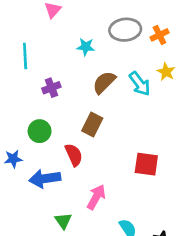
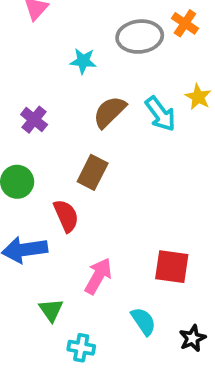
orange cross: (159, 35) -> (185, 23), moved, turned -30
purple cross: (51, 88) -> (34, 120), turned -30
red square: (146, 164) -> (172, 267), moved

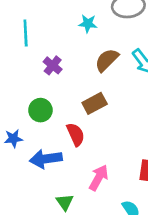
brown rectangle: (93, 172) -> (95, 103), turned 35

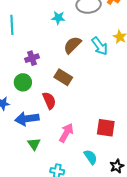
purple cross: (53, 65) -> (32, 58), moved, turned 32
brown rectangle: (95, 103) -> (63, 77), turned 60
green triangle: (65, 202) -> (34, 144), moved

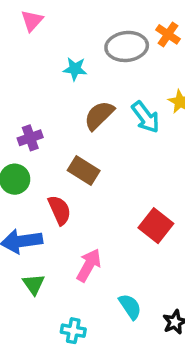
red square: (106, 128) -> (156, 226), moved, turned 30

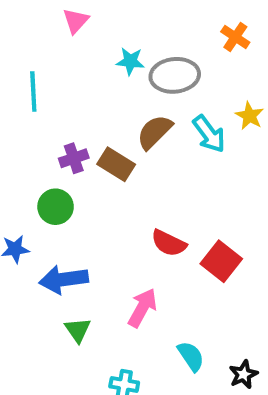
gray ellipse: (127, 46) -> (175, 75), moved
cyan star: (75, 69) -> (130, 61), moved
brown rectangle: (84, 171) -> (116, 164), moved
red semicircle: (59, 210) -> (169, 243), moved, turned 140

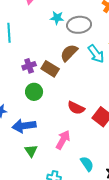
green circle: (56, 207) -> (34, 92), moved

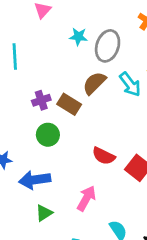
gray ellipse: (79, 25) -> (108, 46), turned -65
green triangle: (31, 151) -> (44, 213), turned 32

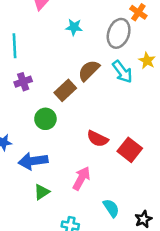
gray ellipse: (108, 46) -> (119, 33), moved
purple cross: (41, 100) -> (23, 82), moved
brown rectangle: (69, 104) -> (65, 90), turned -75

